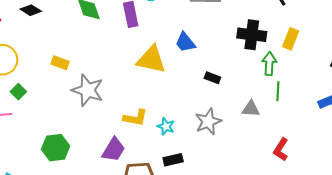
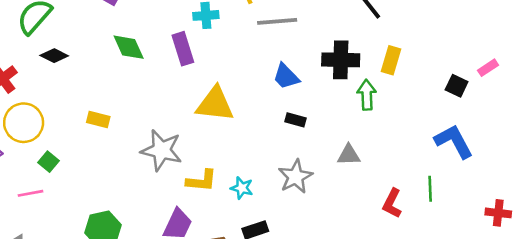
blue trapezoid: (185, 42) -> (286, 76), moved
gray star: (88, 90) -> (161, 150), moved
green line: (278, 91) -> (430, 189), moved

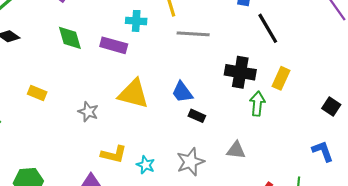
purple rectangle: (183, 49) -> (114, 45), turned -65
blue trapezoid: (286, 76) -> (182, 92), moved
blue L-shape: (454, 141) -> (323, 151), size x0.7
gray star: (161, 150) -> (88, 112), moved, size x0.6

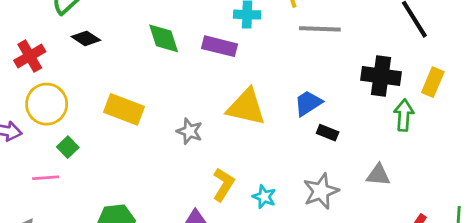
blue trapezoid: (182, 92) -> (308, 103), turned 95
yellow rectangle: (37, 93) -> (124, 109), size x1.6
yellow L-shape: (114, 154) -> (223, 185), turned -70

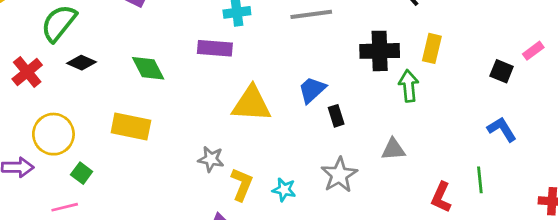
green diamond: (164, 38) -> (148, 68), moved
red cross: (30, 56) -> (27, 72), moved
gray star: (190, 131) -> (211, 159), moved
black rectangle: (328, 133) -> (336, 116), turned 60

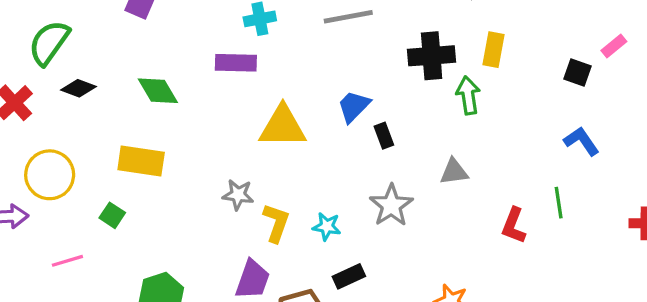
green square: (82, 173) -> (112, 215), moved

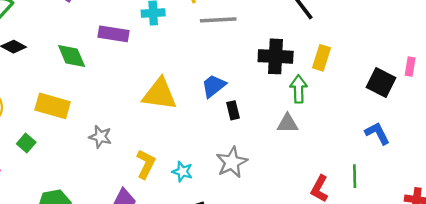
pink rectangle: (614, 46) -> (410, 67), turned -48
purple rectangle: (236, 63) -> (114, 34), moved
black square: (578, 72) -> (381, 82), size x1.4
gray triangle: (454, 172) -> (288, 123), moved
gray star: (238, 195) -> (100, 137), moved

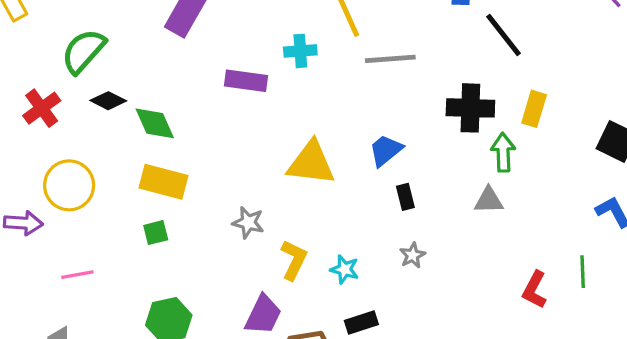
green diamond: (72, 56) -> (155, 123), moved
black rectangle: (233, 110) -> (405, 197), moved
gray star: (100, 137) -> (248, 223), moved
green square: (26, 143) -> (156, 233), moved, turned 36
gray star: (232, 162) -> (413, 255), size x0.6

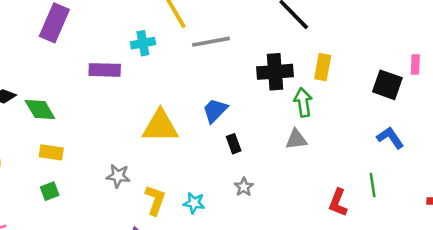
yellow rectangle: (164, 182) -> (51, 152), size x0.7

